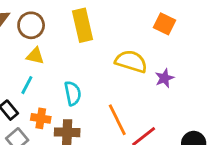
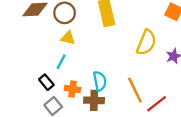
yellow semicircle: (131, 61) -> (146, 42), turned 95
cyan semicircle: (73, 93) -> (100, 81), moved

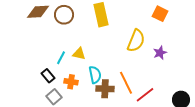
yellow triangle: (68, 38) -> (79, 54), moved
brown cross: (94, 100) -> (105, 89), moved

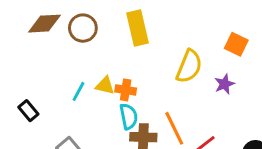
orange square: (160, 14) -> (236, 44), moved
black rectangle: (48, 76) -> (28, 111), moved
orange cross: (71, 82) -> (126, 90), moved

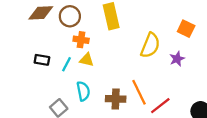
orange cross: (126, 90) -> (81, 40), moved
black rectangle: (28, 111) -> (42, 60), moved, turned -40
cyan semicircle: (129, 116) -> (83, 91), moved

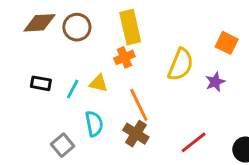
orange cross: (81, 40) -> (124, 57), moved, turned -32
orange line: (139, 92) -> (139, 105), moved
brown cross: (116, 99) -> (136, 134), turned 30

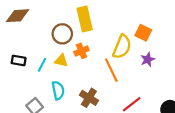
brown circle: (77, 27) -> (62, 34), moved
orange square: (227, 43) -> (143, 33), moved
orange cross: (124, 57) -> (81, 51), moved
orange line: (139, 105) -> (111, 70), moved

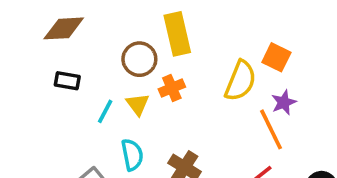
black rectangle: (19, 61) -> (67, 81), moved
yellow triangle: (61, 61) -> (138, 104), turned 40
orange line: (111, 70) -> (271, 129), moved

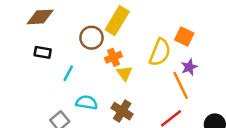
yellow rectangle: (177, 34) -> (117, 21), turned 44
yellow triangle: (138, 104) -> (124, 73), moved
cyan semicircle: (132, 155) -> (87, 102), turned -70

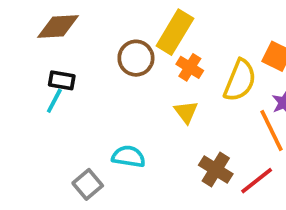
orange cross: (113, 57) -> (190, 67), moved, turned -35
cyan line: (68, 73) -> (54, 101), moved
brown cross: (122, 111) -> (216, 169), moved

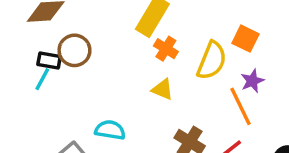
brown circle: (136, 58) -> (74, 50), moved
yellow triangle: (186, 112) -> (163, 89), turned -30

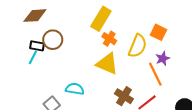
yellow triangle: (163, 89) -> (107, 64), size x1.6

